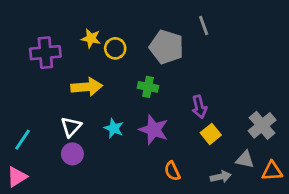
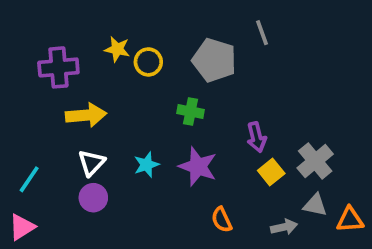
yellow arrow: (87, 87) -> (86, 115), moved
gray cross: (262, 125) -> (315, 161), moved
cyan star: (114, 128) -> (146, 165), turned 30

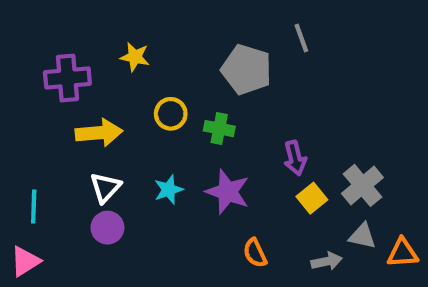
yellow circle: (148, 62) -> (171, 114), moved
cyan line: (29, 179) -> (34, 207), turned -32

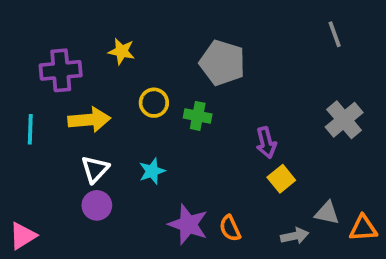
gray line: (301, 38) -> (335, 34), moved
gray cross: (362, 185) -> (344, 120), moved
purple star: (228, 192) -> (188, 224), moved
cyan line: (34, 207) -> (30, 129), moved

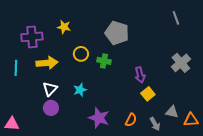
orange semicircle: (230, 228) -> (131, 120), moved, turned -128
pink triangle: (23, 236) -> (12, 124), turned 35
gray arrow: (295, 236) -> (155, 124), turned 72

